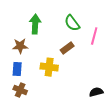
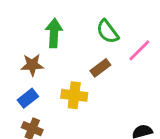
pink line: (94, 36) -> (139, 50), turned 30
blue rectangle: (17, 69) -> (28, 98), turned 48

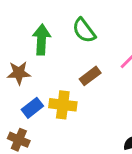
green semicircle: (108, 32) -> (84, 30), moved
blue rectangle: (28, 98) -> (32, 108), moved

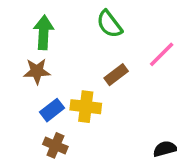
green arrow: (42, 40) -> (44, 32), moved
brown cross: (19, 140) -> (55, 145), moved

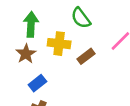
brown star: (37, 71) -> (26, 54), turned -30
yellow cross: (86, 107) -> (59, 44), moved

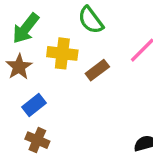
green arrow: (31, 24) -> (26, 28), turned -145

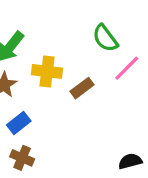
green semicircle: (91, 20) -> (105, 38), moved

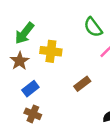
brown rectangle: (82, 88) -> (82, 84), moved

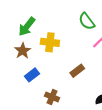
brown cross: (33, 114) -> (52, 97), moved

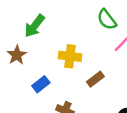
yellow cross: (50, 42) -> (70, 56), moved
brown star: (23, 51) -> (17, 55), moved

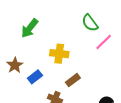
brown star: (17, 55) -> (15, 65), moved
brown rectangle: (95, 79) -> (73, 80), moved

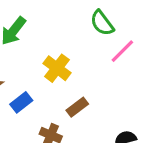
yellow cross: (59, 54) -> (57, 68), turned 30

